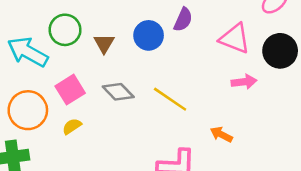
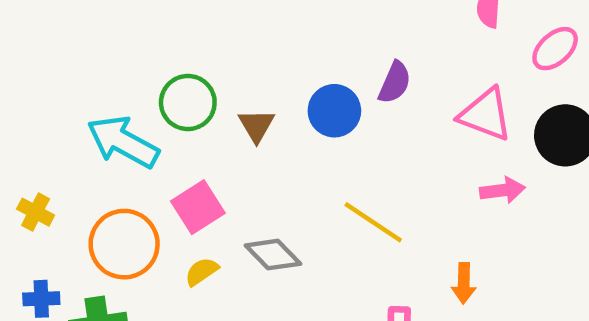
gray diamond: (118, 92) -> (273, 255), moved
orange arrow: (221, 135) -> (464, 283), turned -115

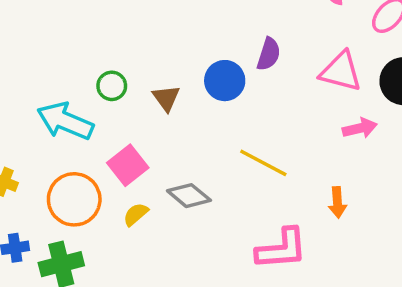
green circle: (188, 103) -> (112, 86), size x0.7

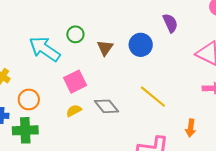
purple semicircle: (269, 54) -> (170, 23), moved, turned -54
orange circle: (74, 199) -> (29, 99), moved, size x0.7

